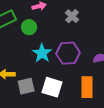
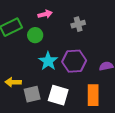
gray cross: (72, 16) -> (78, 24), turned 32

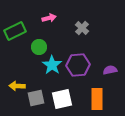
gray cross: (78, 24) -> (82, 28), turned -32
green circle: (35, 35) -> (39, 47), moved
white square: (58, 95) -> (62, 99), turned -30

